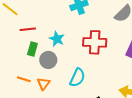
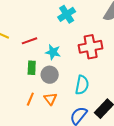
red line: (28, 29) -> (29, 41), moved
orange line: (24, 79) -> (30, 99), turned -72

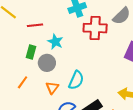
red cross: (91, 47) -> (95, 28), moved
orange triangle: (50, 99) -> (52, 88), moved

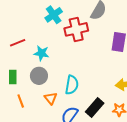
green rectangle: (31, 52) -> (13, 77), moved
orange line: (23, 82) -> (21, 101), turned -40

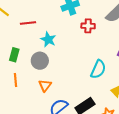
red cross: (76, 29) -> (88, 26), size x0.6
cyan semicircle: (72, 85) -> (98, 69), moved

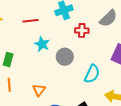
red line: (28, 23) -> (31, 21), moved
gray circle: (40, 61) -> (65, 57), moved

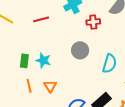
cyan star: (42, 44) -> (43, 60), moved
orange triangle: (39, 90) -> (50, 86), moved

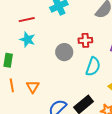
red cross: (93, 22) -> (85, 40), moved
cyan star: (43, 60) -> (27, 40), moved

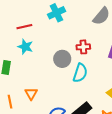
cyan semicircle: (93, 66) -> (80, 73), moved
orange line: (12, 85) -> (10, 102), moved

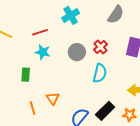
red cross: (83, 47) -> (101, 47), turned -32
gray circle: (62, 59) -> (77, 52), moved

